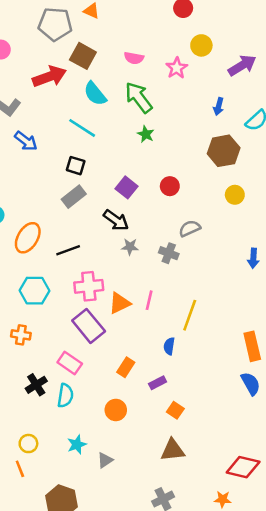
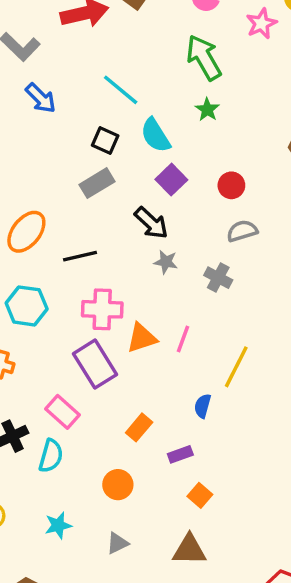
cyan semicircle: (95, 94) -> (155, 135), moved
gray semicircle: (190, 228) -> (242, 231), moved
gray triangle: (105, 460) -> (117, 543), moved

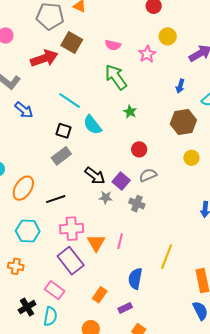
green star: (207, 110) -> (130, 112), moved
purple square: (171, 180) -> (121, 181), moved
orange triangle: (142, 338) -> (96, 243), turned -36
yellow line: (236, 367) -> (167, 257), moved
blue semicircle: (203, 406) -> (135, 279), size x1.5

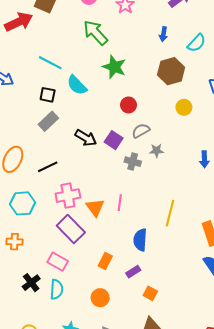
green star: (130, 112) -> (114, 67), size x1.6
gray star: (106, 197) -> (156, 151), moved

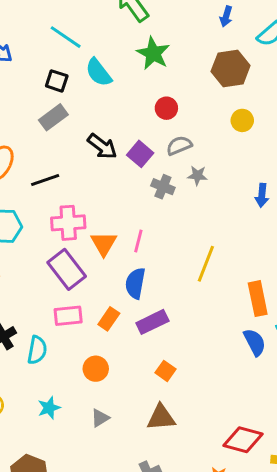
blue semicircle: (140, 240) -> (135, 283), moved
pink rectangle: (58, 262) -> (68, 316), moved, turned -42
purple rectangle: (133, 272) -> (152, 322), moved, size x1.5

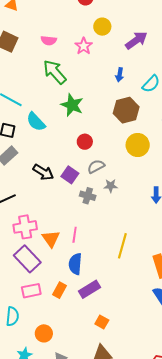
yellow circle: (242, 120) -> (138, 145), size x1.5
orange circle: (96, 369) -> (44, 333), moved

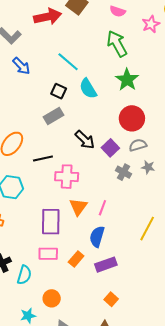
red circle: (85, 142) -> (132, 118), size x1.6
pink cross: (25, 227) -> (67, 177), moved
purple rectangle: (27, 259) -> (51, 222), turned 32

